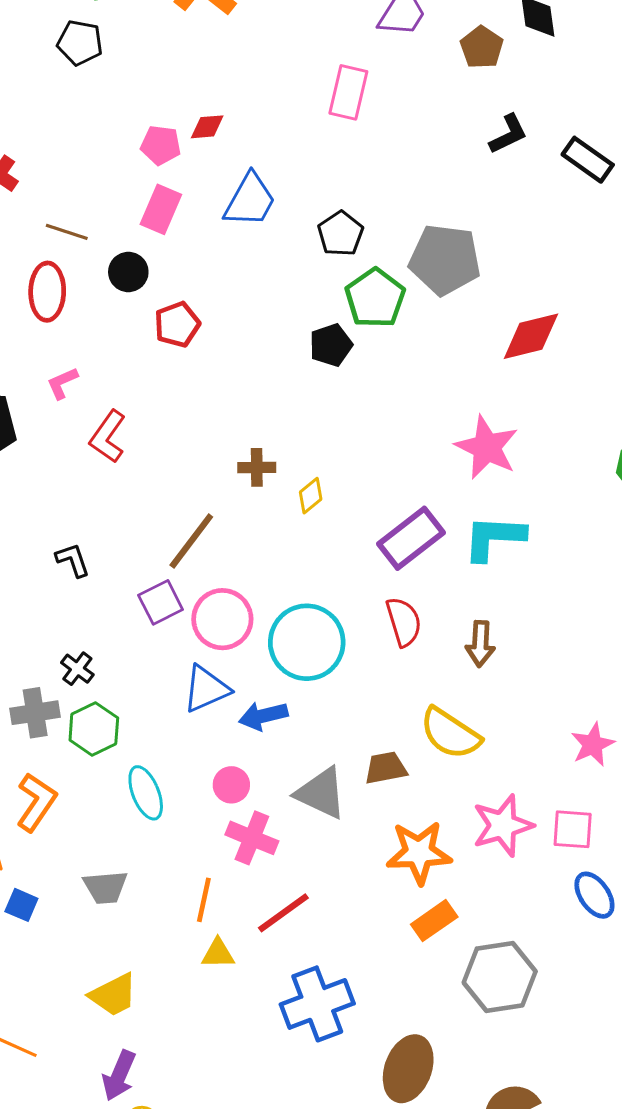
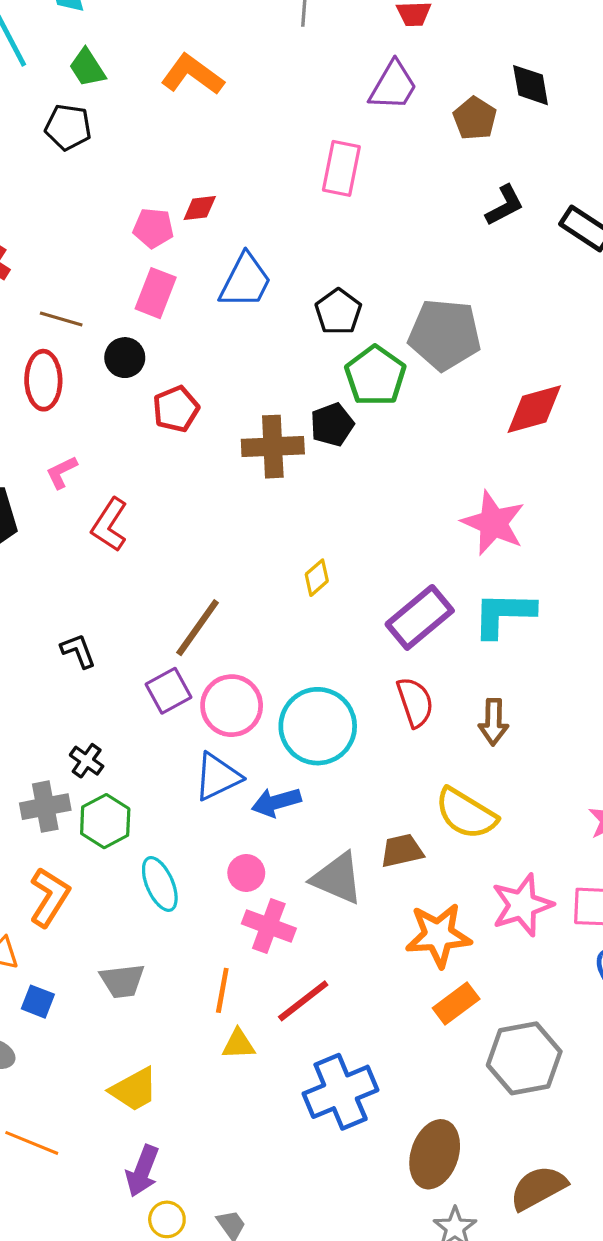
brown cross: (257, 467) -> (273, 447), moved, size x1.6

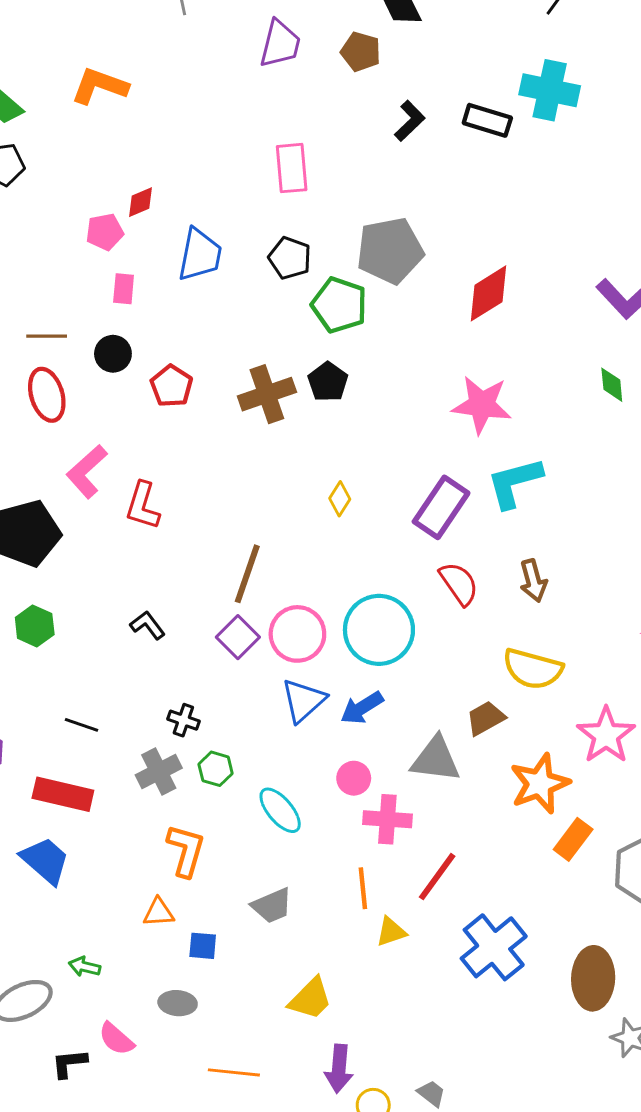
pink rectangle: (341, 168) -> (292, 168), moved
pink rectangle: (156, 293) -> (124, 289), size x0.7
black pentagon: (332, 425) -> (328, 382), moved
pink L-shape: (62, 472) -> (87, 471), size x1.6
green hexagon: (105, 821) -> (216, 769), size x0.7

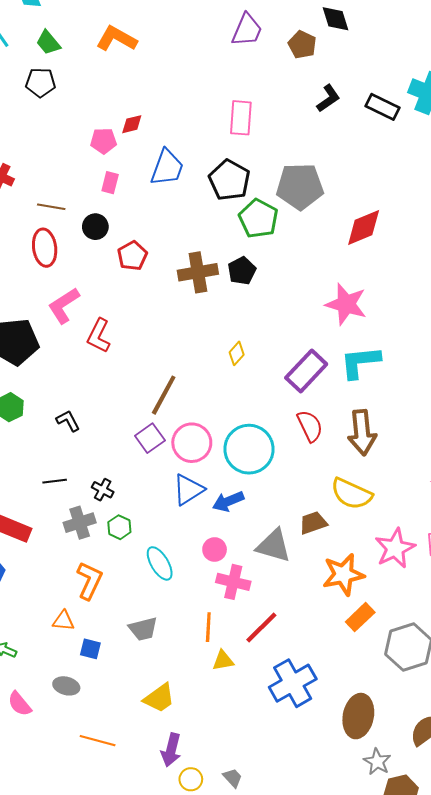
black pentagon: (290, 258) -> (229, 180), size x1.4
brown arrow: (533, 581) -> (362, 432), size x1.5
black L-shape: (148, 625) -> (68, 421), moved
black line: (82, 725) -> (55, 481), moved, turned -35

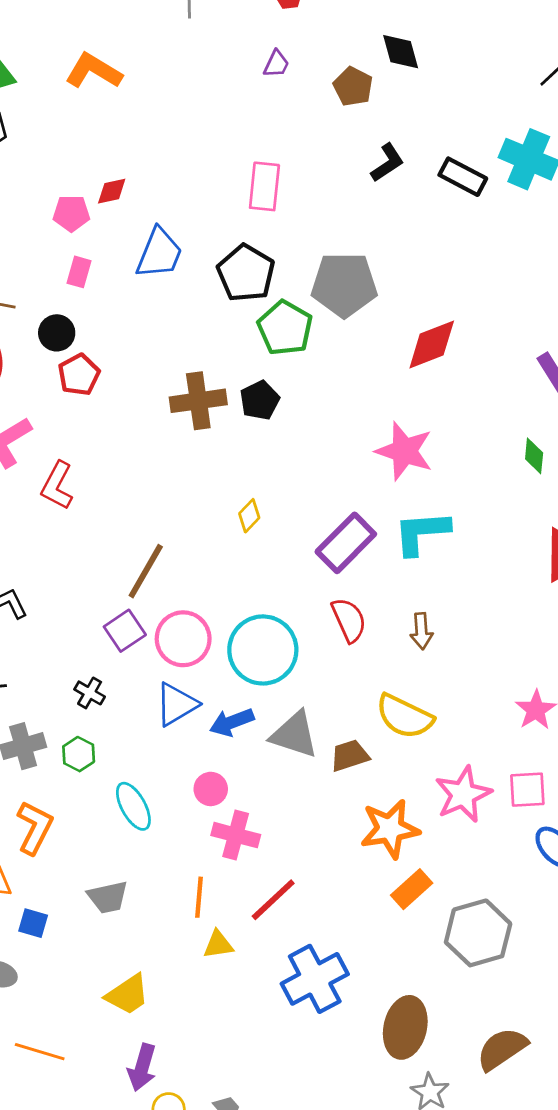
purple trapezoid: (247, 30) -> (276, 64), size x0.6
red pentagon: (132, 256) -> (79, 375), moved
brown arrow: (362, 432) -> (421, 631), size x0.6
black cross: (103, 490) -> (90, 693), moved
gray triangle: (274, 546) -> (294, 735), moved

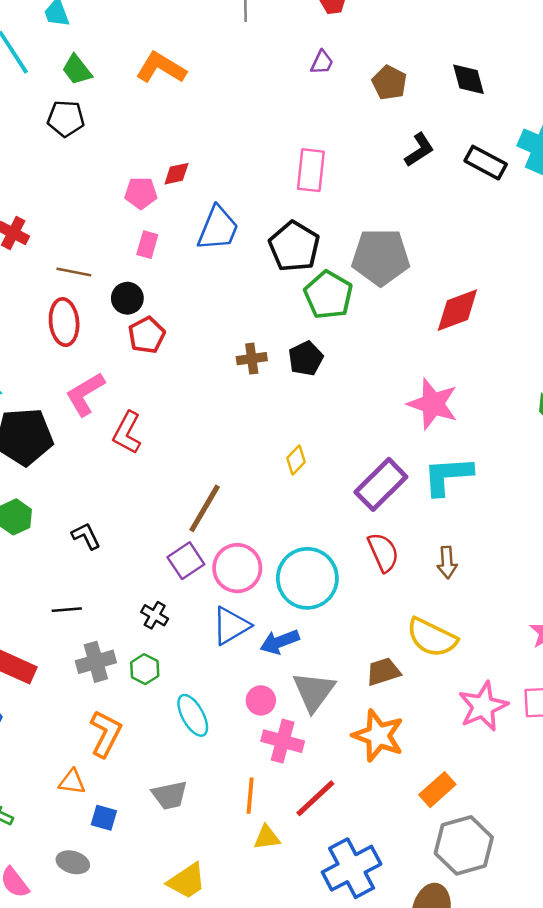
black diamond: (401, 52) -> (469, 79), moved
brown cross: (198, 401) -> (252, 359), size x0.6
gray triangle: (294, 735) -> (314, 692), moved, turned 48
orange star: (390, 829) -> (378, 736), moved, turned 30
gray hexagon: (478, 933) -> (464, 845), moved

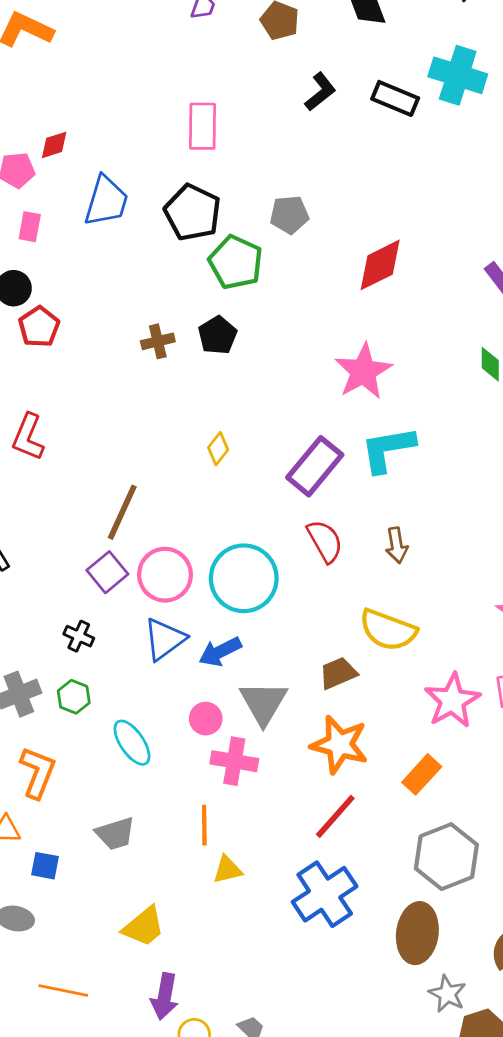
gray pentagon: (381, 257) -> (289, 215), size x0.6
pink star: (433, 404) -> (363, 371), turned 30
orange rectangle: (437, 790) -> (422, 774), moved
red line: (315, 798) -> (335, 816), moved

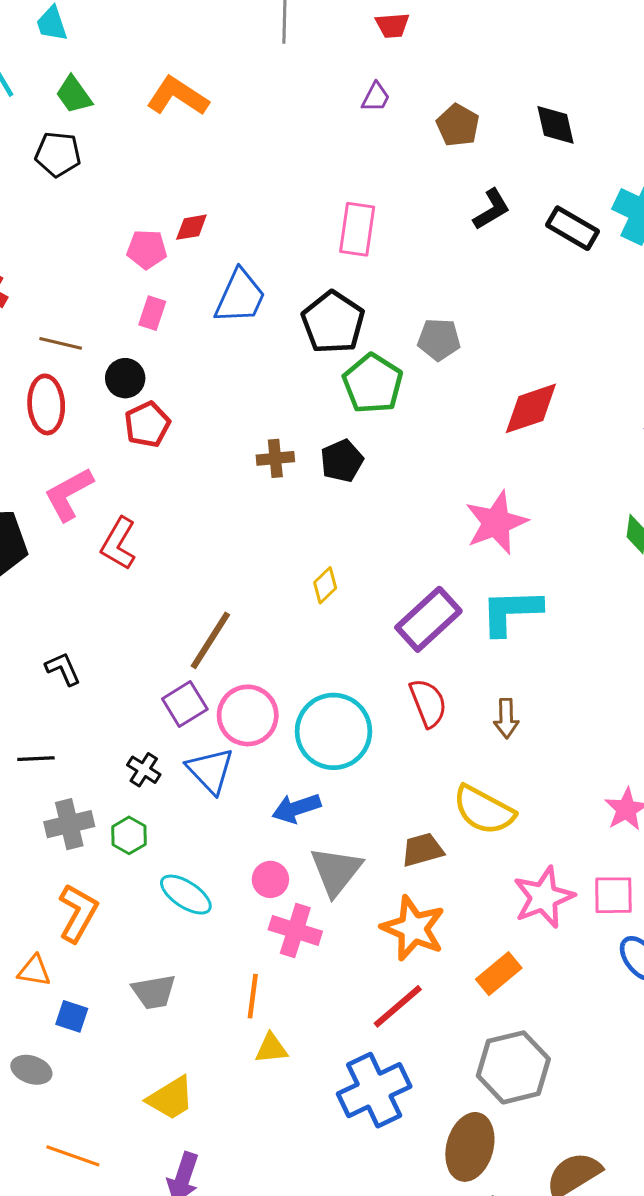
blue triangle: (164, 639) -> (210, 771), moved, turned -45
cyan ellipse: (132, 743) -> (186, 895), turned -30

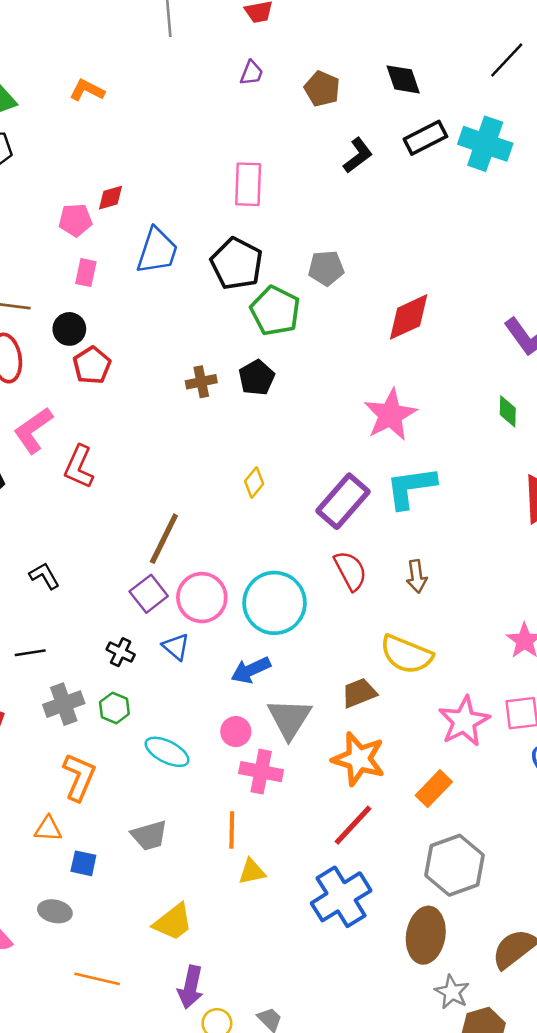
orange L-shape: (178, 96) -> (87, 90), size x0.7
black rectangle: (573, 228) -> (425, 138), moved, turned -51
blue triangle: (210, 771) -> (176, 647), size x0.7

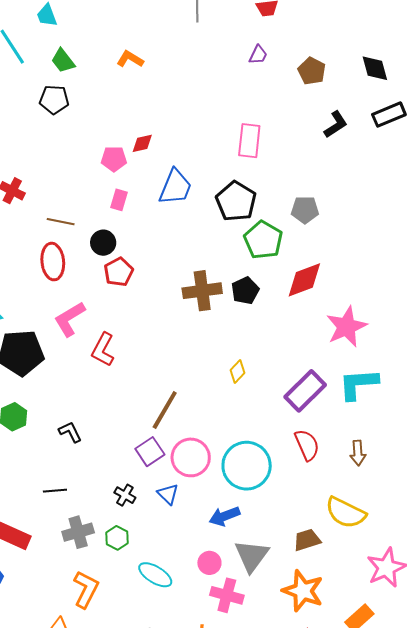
red diamond: (409, 317) -> (304, 280), moved
brown cross: (201, 382) -> (202, 291), size x1.6

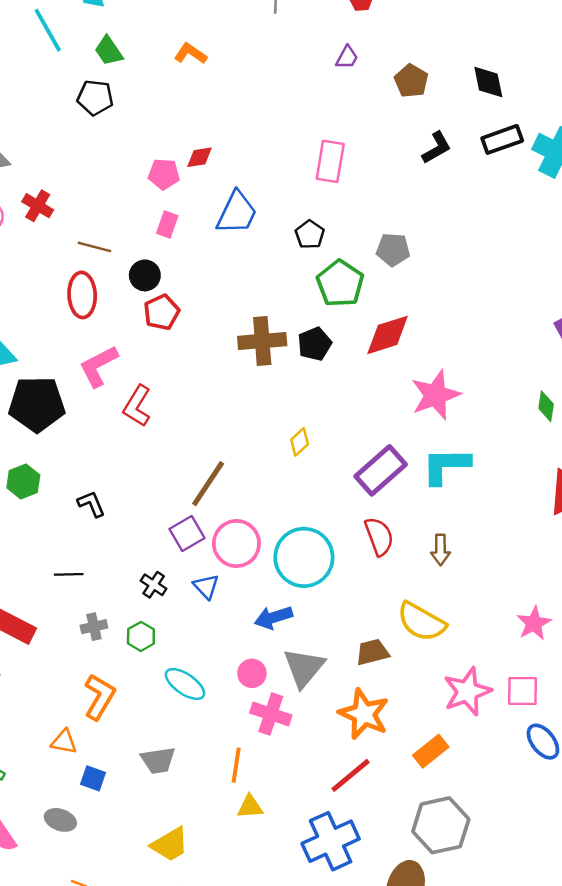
black pentagon: (236, 201) -> (310, 235), size x0.6
gray cross: (78, 532) -> (94, 627), size x0.7

